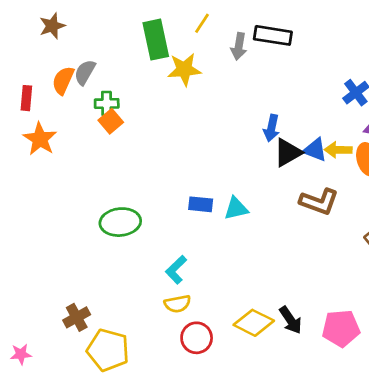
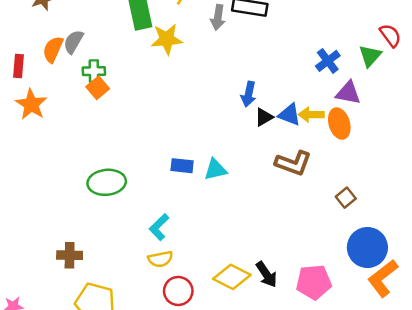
black triangle: (288, 153) -> (264, 117), size x0.7
brown cross: (77, 317) -> (70, 255), moved, turned 30

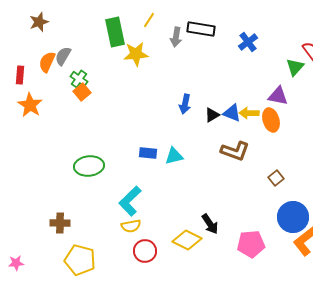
blue cross: (328, 61) -> (248, 42), moved
green cross: (94, 71) -> (79, 79), turned 36
blue arrow: (249, 94) -> (185, 104), moved
cyan L-shape: (159, 227) -> (130, 201), size x1.4
black arrow: (266, 274) -> (210, 224), moved

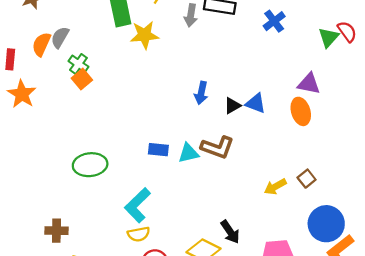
green triangle: (295, 67) -> (329, 37), moved
yellow arrow: (249, 113) -> (275, 187), moved, turned -30
brown L-shape: (235, 151) -> (217, 147), moved

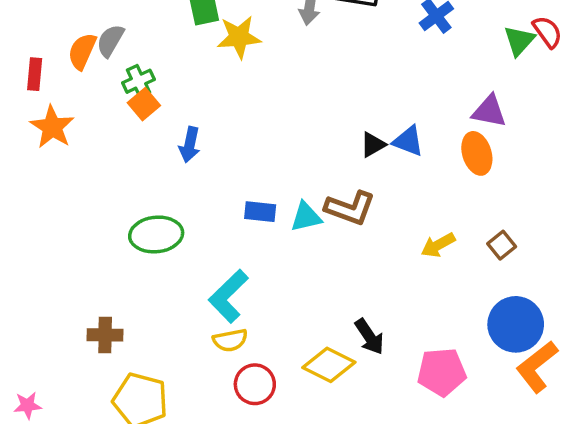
green cross: (78, 64) -> (139, 81), turned 30
blue arrow: (201, 93) -> (190, 145), moved
brown square: (307, 179) -> (502, 245), moved
yellow arrow: (275, 187) -> (438, 245), moved

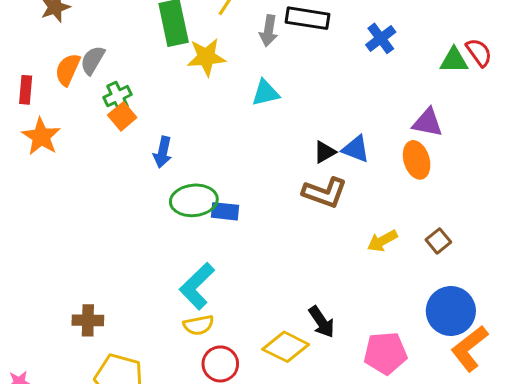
green triangle: (519, 41) -> (454, 60), turned 48
brown L-shape: (350, 208) -> (325, 193), moved
cyan triangle: (306, 217) -> (265, 93), moved
green ellipse: (156, 234) -> (194, 200), moved

